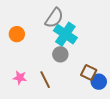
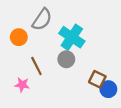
gray semicircle: (54, 18) -> (42, 19), moved
brown line: (45, 80) -> (36, 66), moved

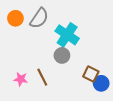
orange circle: (19, 37) -> (15, 18), moved
brown line: (36, 66) -> (42, 77), moved

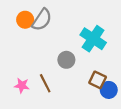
orange circle: (15, 18) -> (25, 20), moved
cyan cross: (67, 35) -> (93, 39), moved

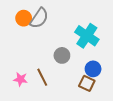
brown square: (98, 80) -> (87, 83), moved
blue circle: (109, 90) -> (93, 69), moved

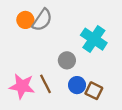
blue circle: (93, 69) -> (77, 85), moved
pink star: (21, 79) -> (22, 86), size x1.6

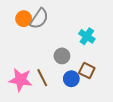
cyan cross: (94, 39) -> (87, 36), size x0.7
brown square: (94, 91) -> (87, 70), moved

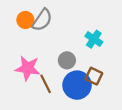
blue circle: (71, 79) -> (77, 85), size x1.6
pink star: (21, 80) -> (28, 68), moved

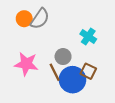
brown line: (46, 84) -> (55, 72), moved

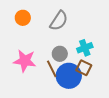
gray semicircle: (40, 19) -> (59, 21), moved
cyan cross: (88, 37) -> (85, 48), moved, turned 35

